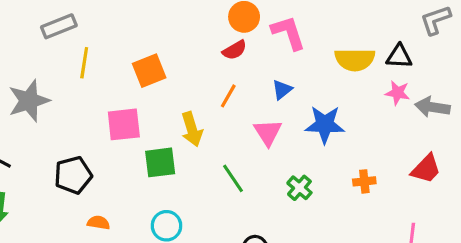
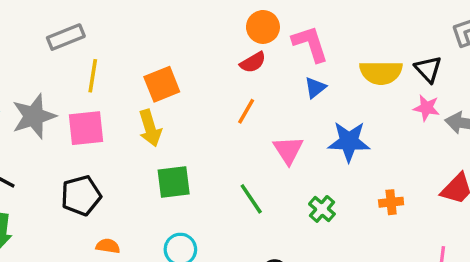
black triangle: (399, 56) -> (428, 69), turned 44
blue triangle: (282, 90) -> (315, 88), moved
pink square: (124, 124) -> (86, 128), moved
yellow arrow: (192, 129) -> (150, 128), moved

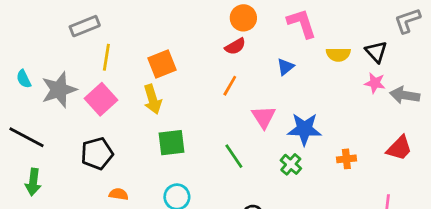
pink L-shape: (310, 44) -> (302, 23), moved
yellow semicircle: (381, 72) -> (338, 55), size x0.7
pink square: (86, 128) -> (101, 99), turned -36
blue star: (349, 142) -> (304, 129), moved

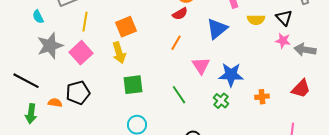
blue triangle: (285, 67) -> (217, 29), size x1.6
cyan semicircle: (24, 79) -> (38, 17), moved
orange semicircle: (119, 194) -> (55, 103), moved

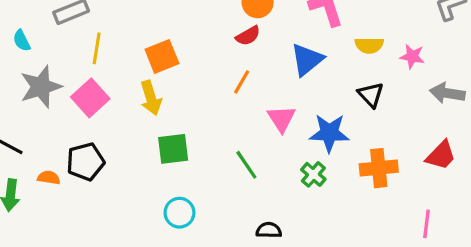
black triangle: (284, 18) -> (371, 95), moved
pink star: (283, 41) -> (412, 56), moved
orange cross: (262, 97) -> (379, 168), size x1.6

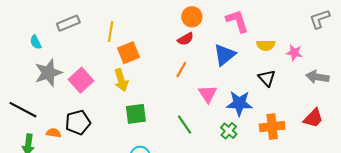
yellow line: (97, 48) -> (111, 32), moved

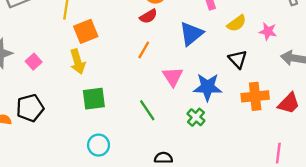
yellow semicircle: (266, 45) -> (237, 23), turned -36
pink square: (81, 80) -> (34, 62), size x0.6
orange cross: (272, 127) -> (255, 96), moved

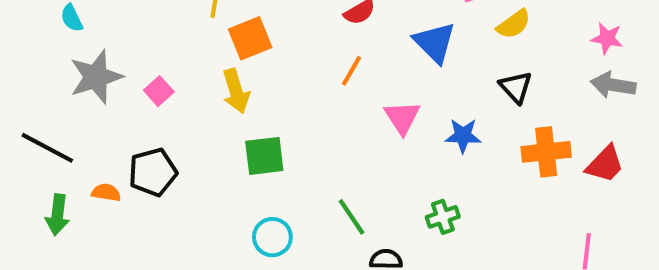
pink star: (268, 31) -> (607, 38), moved
blue triangle: (191, 34) -> (435, 42), turned -36
blue star: (208, 87) -> (463, 136), size x0.7
green line: (147, 110) -> (352, 217), moved
green cross: (196, 117) -> (443, 217), moved, turned 30

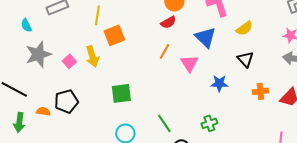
yellow arrow: (236, 91) -> (92, 56), moved
pink triangle: (402, 117) -> (189, 63), moved
orange cross: (546, 152) -> (260, 91), size x0.7

